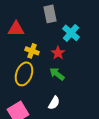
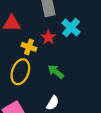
red star: (58, 53) -> (48, 37), moved

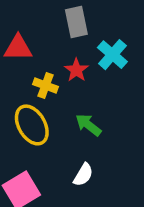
yellow ellipse: (20, 72) -> (32, 125), turned -50

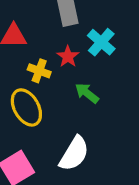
green arrow: (88, 125) -> (87, 93), moved
white semicircle: (83, 175) -> (74, 154), size x1.6

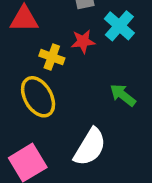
red star: (68, 56) -> (83, 41), turned 30
green arrow: (87, 93) -> (123, 95), moved

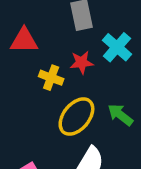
yellow ellipse: (38, 97) -> (76, 117), moved, turned 69

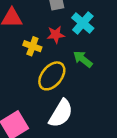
green arrow: (120, 115) -> (83, 59), moved

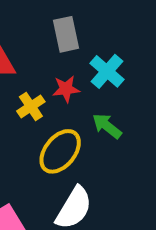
yellow cross: (32, 46) -> (31, 106), turned 36

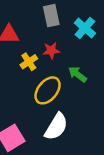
cyan cross: (107, 71) -> (85, 28), moved

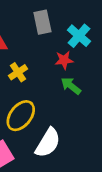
red star: (51, 51) -> (64, 60), moved
yellow ellipse: (48, 90) -> (21, 116), moved

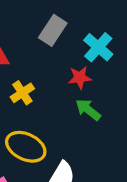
gray rectangle: (42, 22) -> (53, 30), turned 45
yellow ellipse: (21, 116) -> (26, 147), turned 76

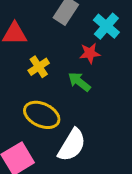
green arrow: (88, 110) -> (79, 82), moved

